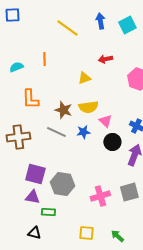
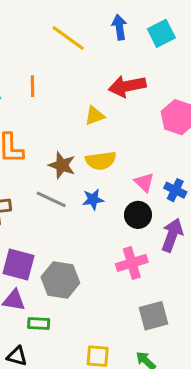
red arrow: (105, 59) -> (127, 86), size x1.6
pink triangle: (105, 121) -> (144, 182), moved
gray square: (129, 192) -> (154, 316), moved
pink cross: (100, 196) -> (132, 263), moved

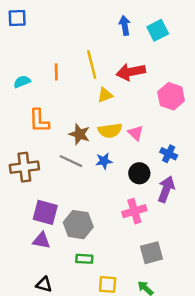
yellow line: (68, 38) -> (92, 65), moved, turned 40
pink triangle: (144, 182) -> (136, 133), moved
green rectangle: (39, 323) -> (84, 259), moved

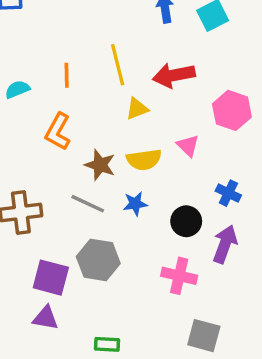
orange L-shape: (39, 121) -> (58, 132), moved, turned 30
pink triangle: (136, 133) -> (188, 146), moved
pink cross: (134, 211) -> (179, 276), turned 30
gray hexagon: (78, 225) -> (98, 260), moved
gray square: (152, 253) -> (204, 336), turned 30

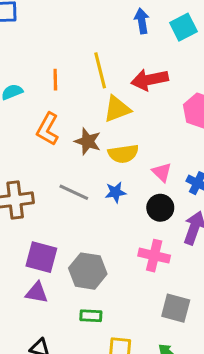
yellow triangle: (137, 109) -> (117, 109), size x1.4
pink triangle: (188, 146) -> (162, 172), moved
brown star: (100, 165) -> (88, 141), moved
gray hexagon: (98, 260) -> (88, 271), moved

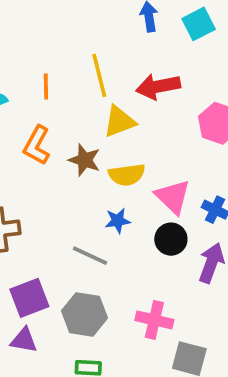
pink triangle: (162, 172) -> (173, 197), size x1.5
gray line: (74, 192) -> (90, 256), moved
pink cross: (154, 256) -> (154, 320), moved
purple square: (41, 257) -> (29, 298), turned -36

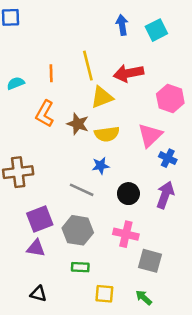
pink triangle: (173, 197) -> (150, 135), moved, turned 32
black circle: (171, 239) -> (128, 194), moved

